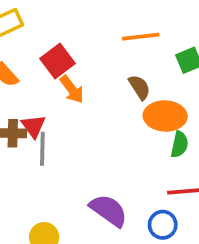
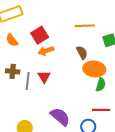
orange arrow: (72, 89) -> (46, 51), turned 105
red triangle: (33, 126) -> (44, 77), moved

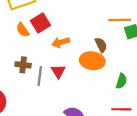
orange line: (85, 26) -> (120, 20), moved
red square: (40, 35) -> (40, 23), moved
orange ellipse: (94, 69) -> (92, 61), moved

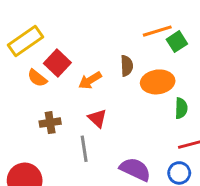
brown semicircle: (101, 45) -> (127, 66), moved, turned 40
orange ellipse: (92, 61) -> (158, 82), moved
gray line: (40, 76) -> (84, 149), moved

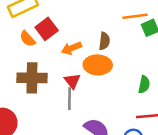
orange ellipse: (158, 82) -> (98, 65), moved
brown cross: (50, 123) -> (32, 78), size x1.6
gray line: (84, 149) -> (70, 99), moved

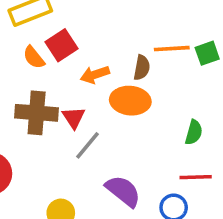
orange line: (135, 16) -> (172, 49), moved
red triangle: (72, 81) -> (74, 118), moved
gray line: (70, 99) -> (87, 145), turned 35

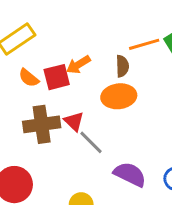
red square: (61, 45) -> (57, 77), moved, turned 32
orange arrow: (95, 75) -> (78, 65), moved
gray line: (87, 145) -> (91, 142), turned -72

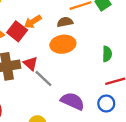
brown semicircle: (122, 66) -> (65, 22), turned -98
red square: (57, 77) -> (17, 31), turned -36

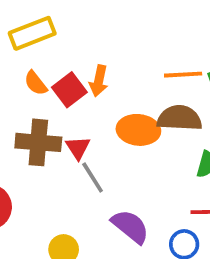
orange arrow: (33, 22) -> (99, 81), turned -60
brown semicircle: (65, 22) -> (179, 118), moved, size x1.6

